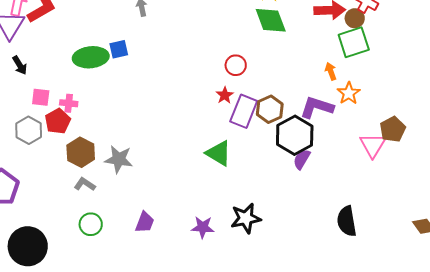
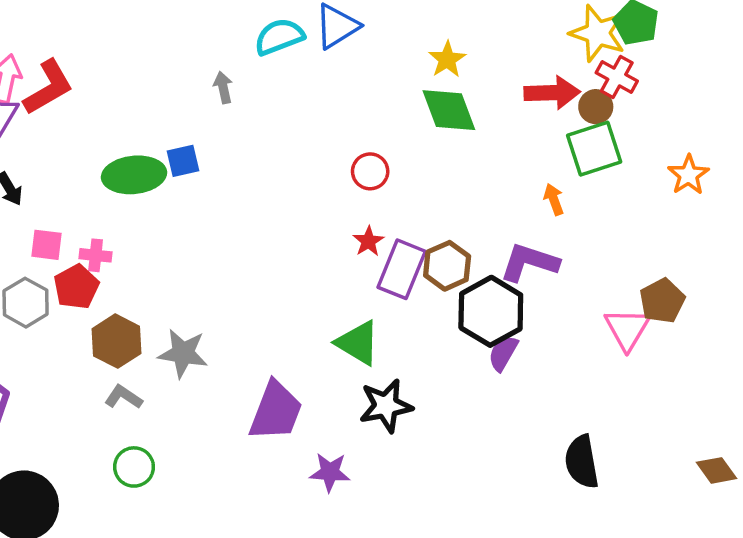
red circle: (236, 65) -> (370, 171), moved
orange star: (349, 93) -> (688, 175), moved
black star: (246, 218) -> (386, 406), moved
purple trapezoid: (145, 222) -> (276, 411), moved, size x1.6

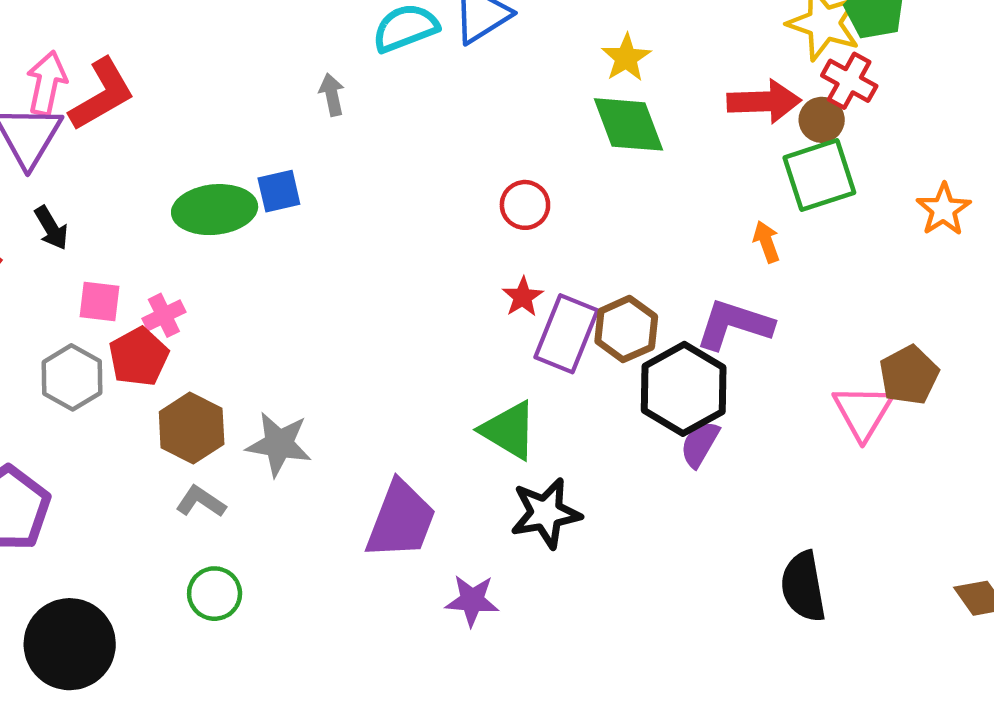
pink cross: (96, 255) -> (164, 315), turned -32

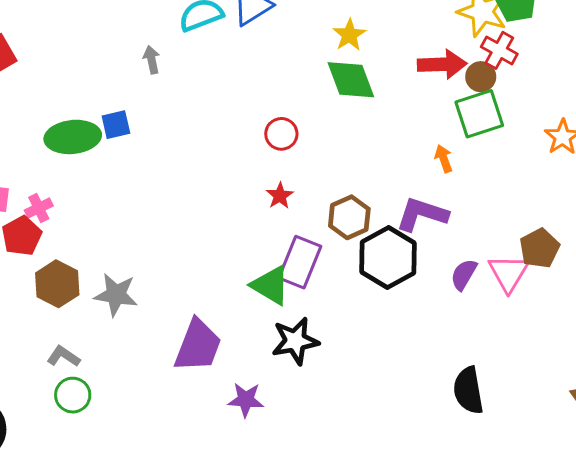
purple rectangle: (566, 334) -> (300, 262), moved
purple semicircle: (700, 444) -> (464, 275), moved
gray L-shape: (201, 502) -> (63, 356), moved

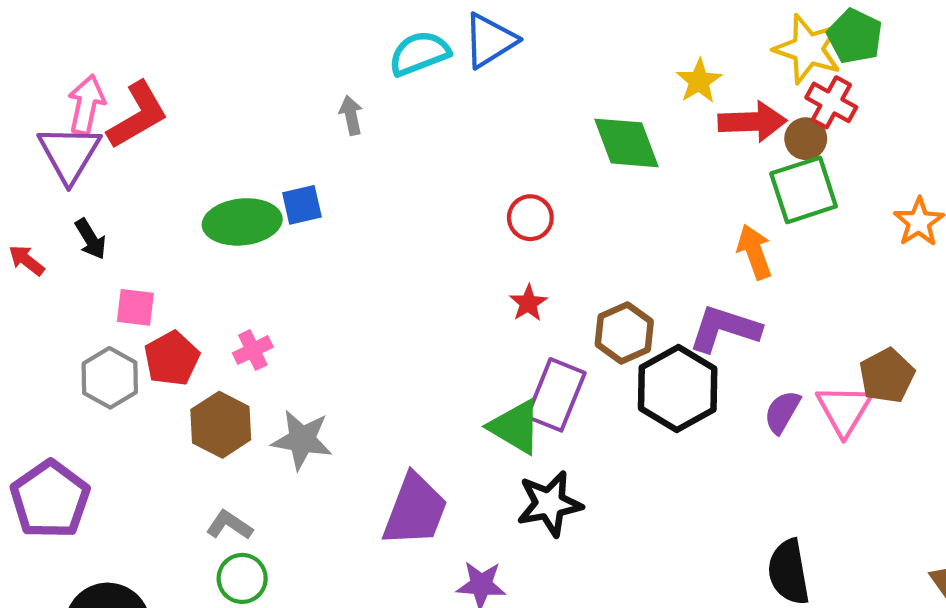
yellow star: (349, 35) -> (699, 81), moved
orange arrow: (444, 159) -> (754, 252), size x1.4
pink cross: (39, 208) -> (253, 350), moved

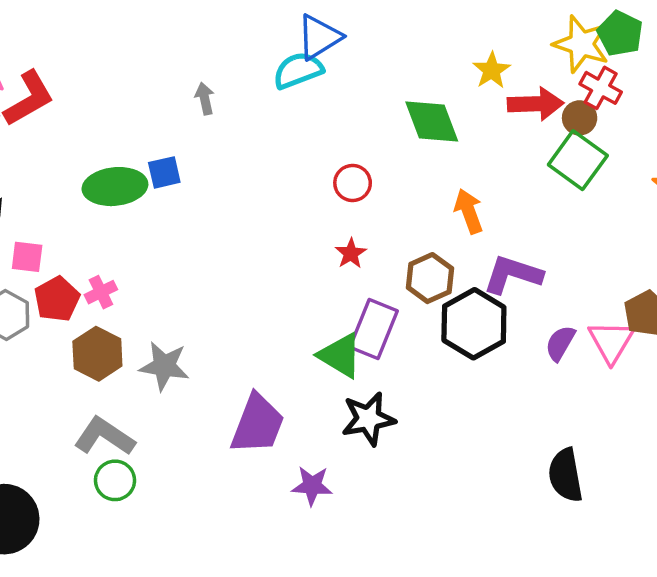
cyan semicircle: (419, 53) -> (298, 70), moved
green square: (804, 190) -> (578, 160), turned -36
orange arrow: (754, 252) -> (469, 211), moved
pink cross: (253, 350) -> (101, 292), moved
gray L-shape: (229, 525) -> (104, 436), size x1.6

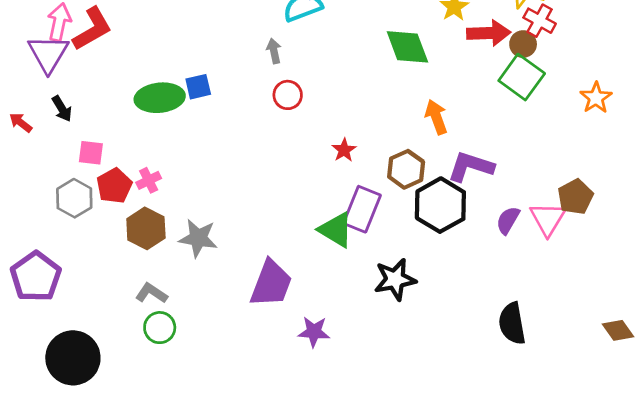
gray arrow: (205, 99) -> (274, 51), moved
red circle: (353, 183) -> (288, 95), moved
black star: (368, 419) -> (395, 279), moved
gray L-shape: (104, 436) -> (151, 293), size x0.7

